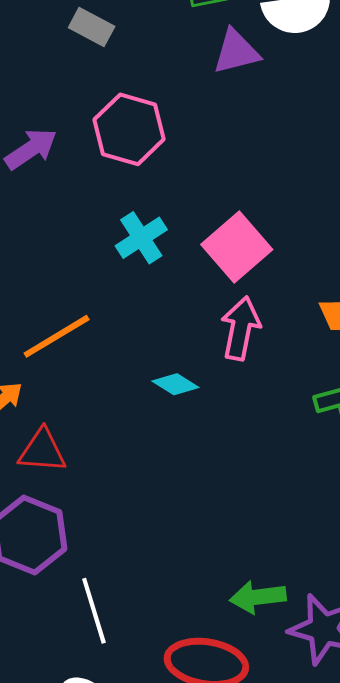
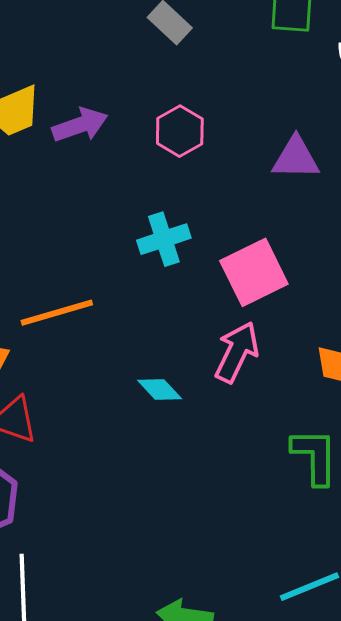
purple triangle: (236, 52) -> (296, 158), moved
pink hexagon: (129, 129) -> (180, 131), size x0.7

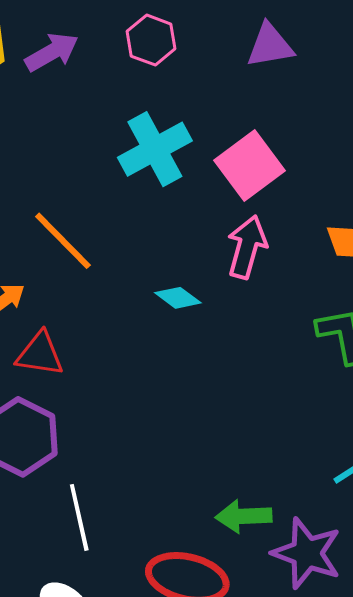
cyan cross: (164, 239) -> (155, 149), size x1.4
orange line: (57, 313) -> (63, 241), turned 72

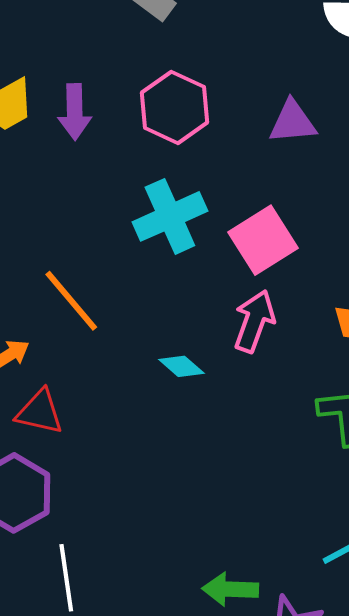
pink hexagon: (151, 40) -> (175, 107), size x1.4
purple arrow: (52, 52) -> (75, 112), turned 114

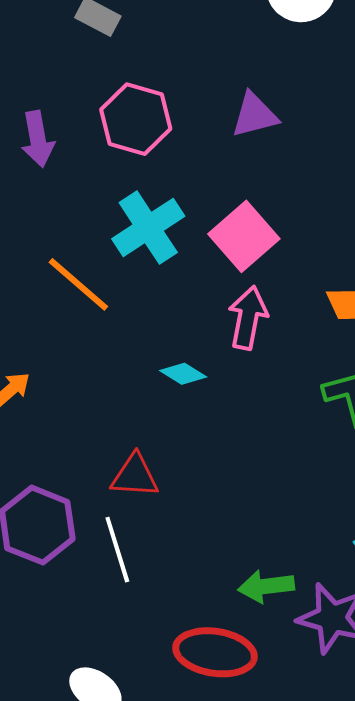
orange line: (71, 301) -> (78, 284), moved
red triangle: (40, 412) -> (135, 476), moved
white line: (66, 578) -> (117, 550), moved

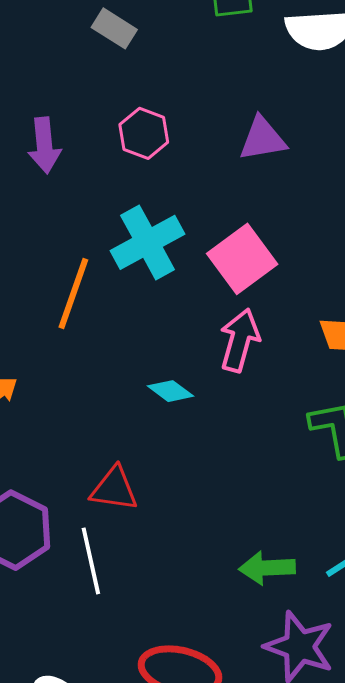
pink hexagon: (136, 119) -> (144, 133), size x0.7
orange line: (78, 284) -> (73, 294), turned 64
green arrow: (266, 586) -> (267, 568), moved

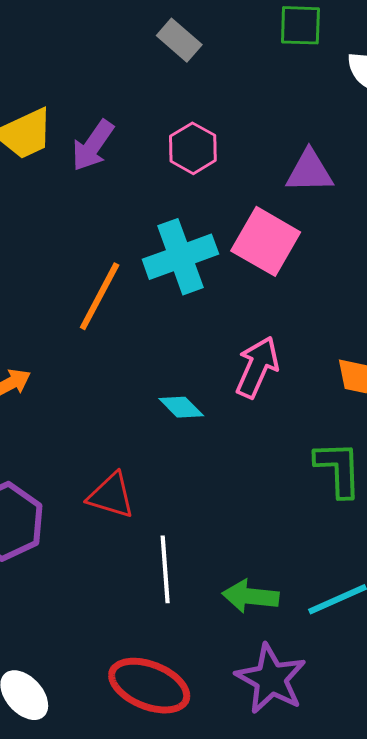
purple arrow: (44, 145) -> (93, 145), turned 32
pink square: (242, 259) -> (266, 241), moved, turned -32
white line: (91, 561) -> (165, 569), moved

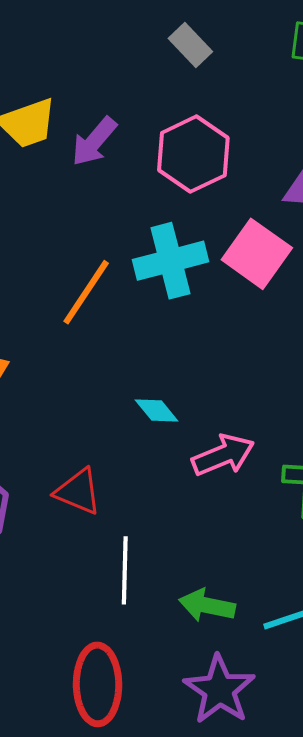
pink hexagon: (193, 148) -> (193, 154), size x1.5
pink arrow: (257, 367) -> (223, 455), moved, turned 38
red ellipse: (149, 686) -> (98, 684), turned 62

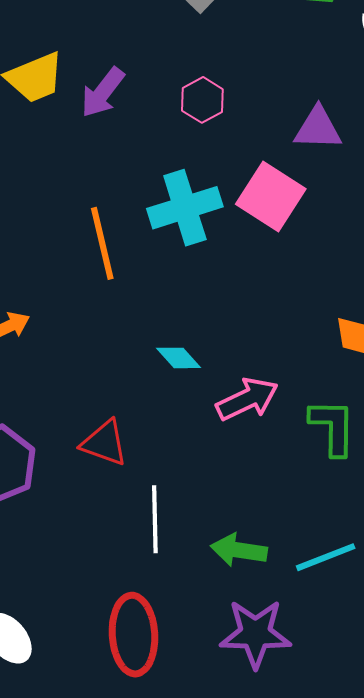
pink hexagon: (193, 154) -> (202, 100), size x0.6
orange line: (86, 292) -> (102, 243), turned -44
purple star: (219, 690) -> (255, 634), turned -30

